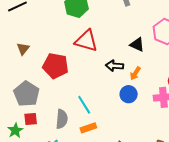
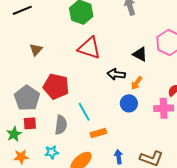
brown triangle: (23, 49) -> (36, 50), moved
red pentagon: (55, 66) -> (56, 86), moved
orange rectangle: (88, 128) -> (98, 133), moved

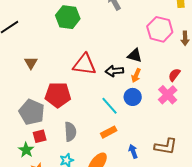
red triangle: (89, 48) -> (84, 64), moved
black triangle: (140, 54) -> (135, 55), moved
pink cross: (164, 108) -> (168, 95), turned -30
cyan line: (84, 112) -> (110, 106), moved

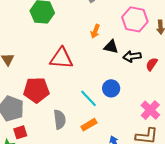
black arrow: (114, 71) -> (132, 56), moved
orange arrow: (136, 75) -> (95, 31), moved
pink cross: (168, 95) -> (150, 110), moved
gray semicircle: (70, 132) -> (60, 120), moved

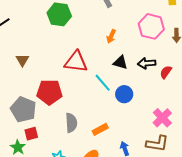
black triangle: (111, 47) -> (120, 62), moved
cyan line: (88, 98) -> (103, 83), moved

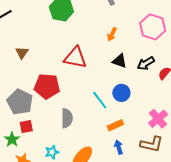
black arrow: (147, 63) -> (146, 63), turned -30
cyan line: (103, 83) -> (100, 100), moved
orange rectangle: (100, 129) -> (115, 125), moved

